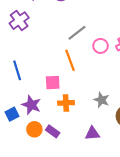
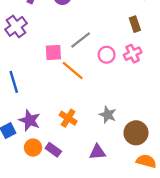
orange line: (70, 60) -> (73, 71), turned -30
pink square: (53, 83) -> (53, 52), moved
orange cross: (66, 103) -> (68, 118), turned 35

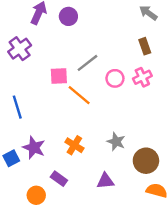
orange circle: (33, 148) -> (36, 195), moved

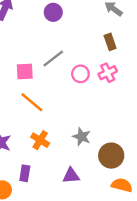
purple circle: (68, 16) -> (53, 12), moved
orange line: (79, 95) -> (32, 102), moved
purple rectangle: (59, 179) -> (25, 173), turned 63

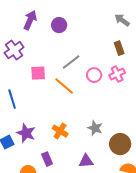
purple circle: (53, 12) -> (59, 25), moved
pink square: (25, 71) -> (38, 73), moved
orange line: (32, 102) -> (64, 86), moved
purple rectangle: (25, 173) -> (47, 159), turned -32

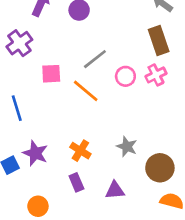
brown rectangle: (119, 48) -> (159, 41), size x1.5
purple rectangle: (47, 159) -> (76, 182), moved

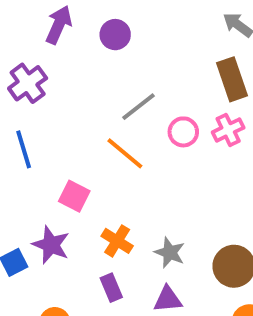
pink square: (51, 74) -> (74, 196), moved, turned 30
blue line: (17, 108) -> (24, 149), moved
gray star: (127, 147) -> (170, 253), moved

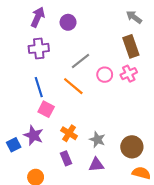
purple cross: (28, 83) -> (39, 48), moved, turned 30
blue line: (24, 149) -> (39, 87), moved

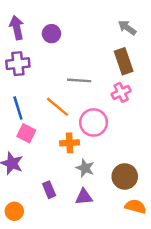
purple arrow: (38, 17) -> (17, 28), turned -36
gray line: (81, 61) -> (79, 80), moved, turned 42
pink circle: (105, 75) -> (94, 122), moved, size x1.5
orange cross: (69, 133) -> (70, 143), moved, turned -35

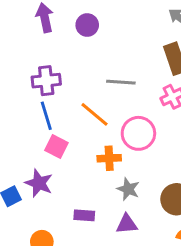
purple cross: (18, 64) -> (46, 81), moved
purple rectangle: (49, 190) -> (84, 215), turned -63

